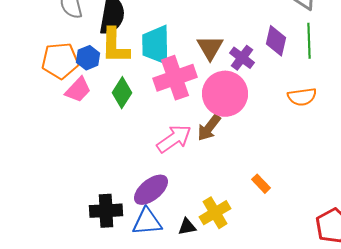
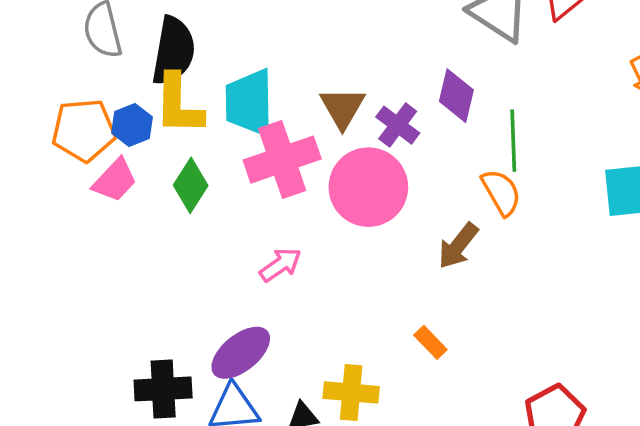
green line: (309, 41) -> (513, 141), moved
orange semicircle: (302, 97) -> (501, 192), turned -112
brown arrow: (209, 128) -> (458, 246), moved
pink arrow: (174, 139) -> (280, 265), size x0.7
yellow cross: (215, 213) -> (351, 392), turned 36

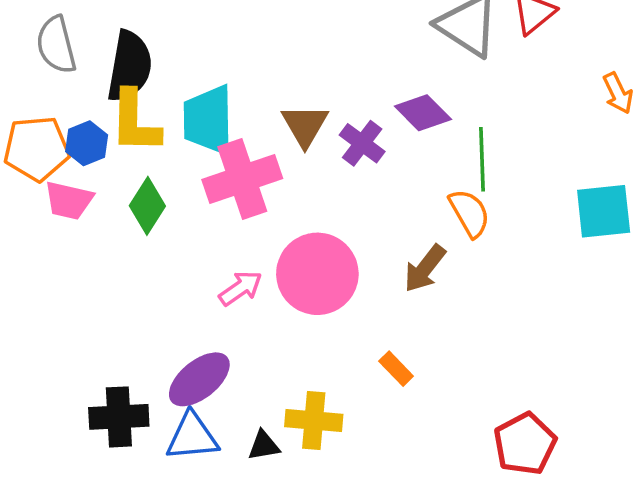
purple diamond: (456, 96) -> (423, 113), turned -58
pink trapezoid: (115, 180) -> (69, 200), turned 60
pink circle: (368, 187) -> (317, 274), moved

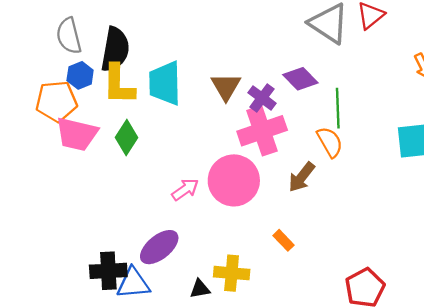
blue hexagon: (87, 143) -> (80, 75), moved
pink cross: (242, 179) -> (262, 131), moved
pink trapezoid: (69, 200) -> (77, 134), size x1.4
blue triangle: (192, 437) -> (133, 283), moved

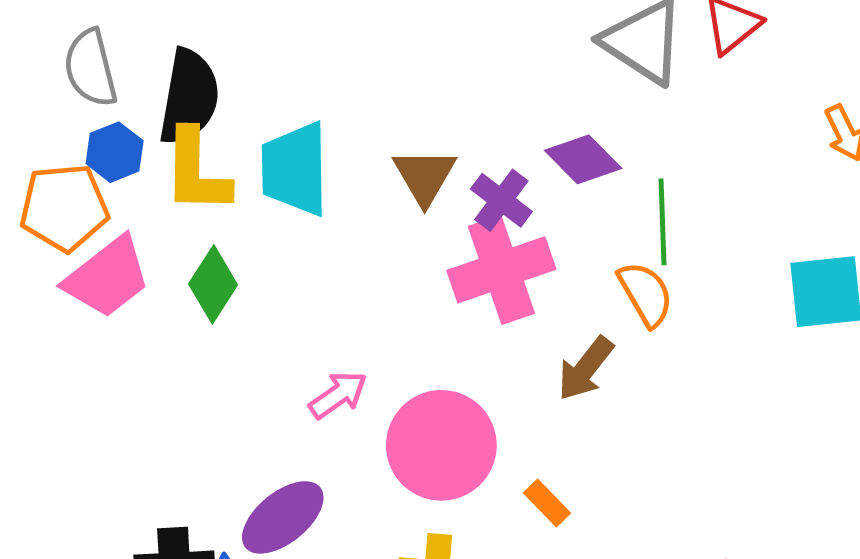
pink trapezoid: (77, 134) -> (107, 277), turned -51
pink circle: (234, 180) -> (441, 445), moved

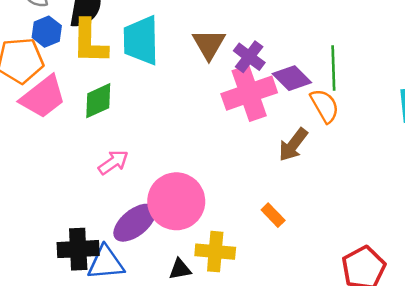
purple diamond: (583, 159) -> (292, 78), moved
green diamond: (213, 284) -> (98, 101), turned 33
pink arrow: (338, 395) -> (113, 162), moved
pink circle: (441, 445) -> (176, 201), moved

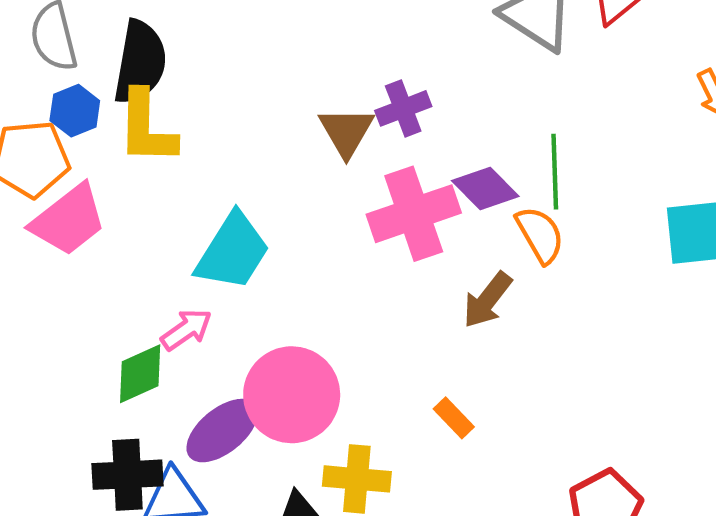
cyan trapezoid: (141, 40) -> (233, 252), moved, turned -147
purple cross: (249, 57) -> (403, 108), moved, turned 32
green diamond: (98, 101) -> (140, 374), moved

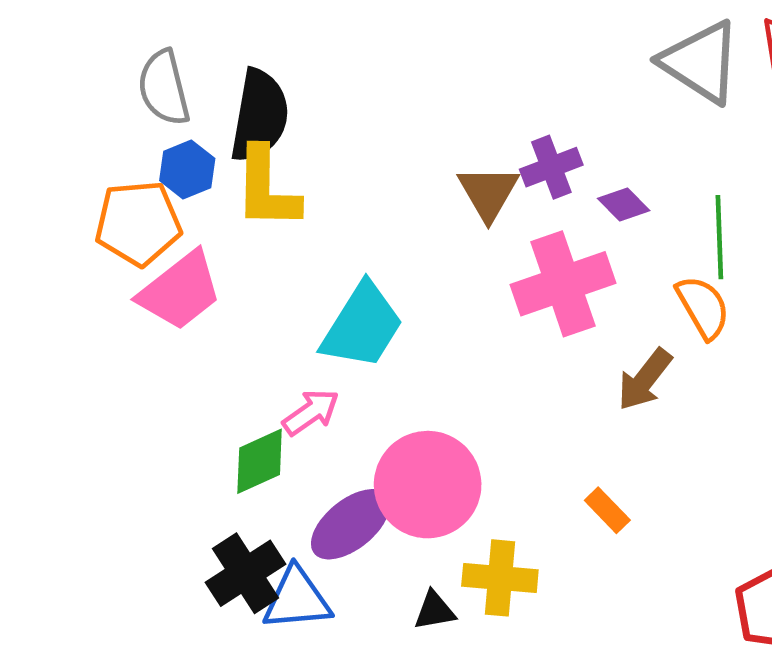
purple diamond: (485, 188) -> (624, 204), moved, size x0.7
black cross: (127, 475) -> (246, 573), turned -30

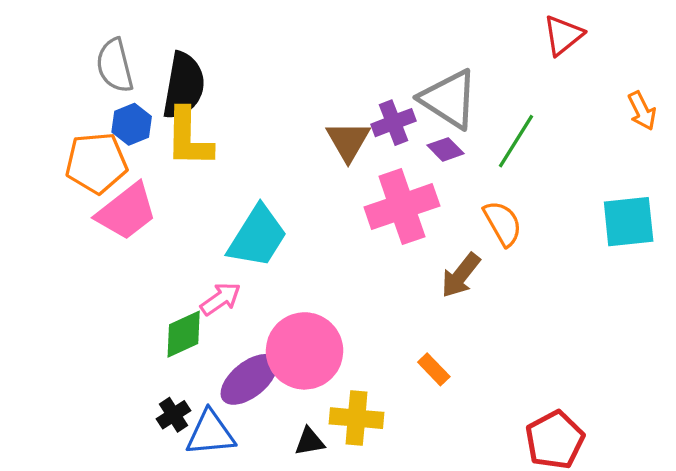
gray triangle: (701, 62) -> (449, 99), moved
green line: (719, 237) -> (516, 141), moved, turned 34
black cross: (246, 573) -> (174, 415), size x0.6

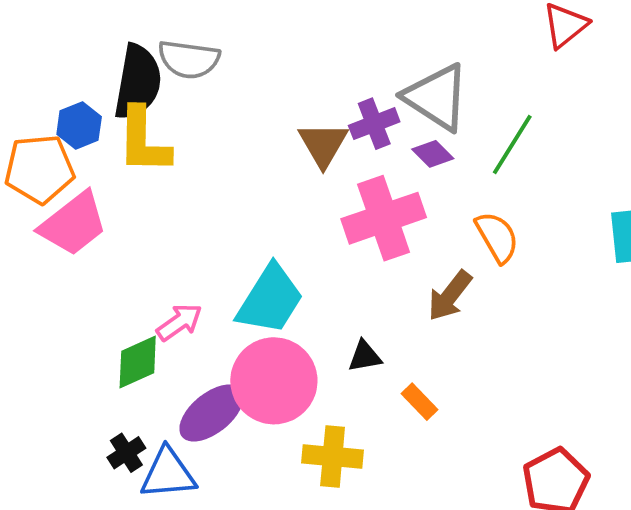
gray semicircle: (115, 65) -> (189, 59), moved, turned -68
cyan trapezoid: (257, 237) -> (270, 300), moved
black triangle: (310, 442) -> (365, 356), moved

